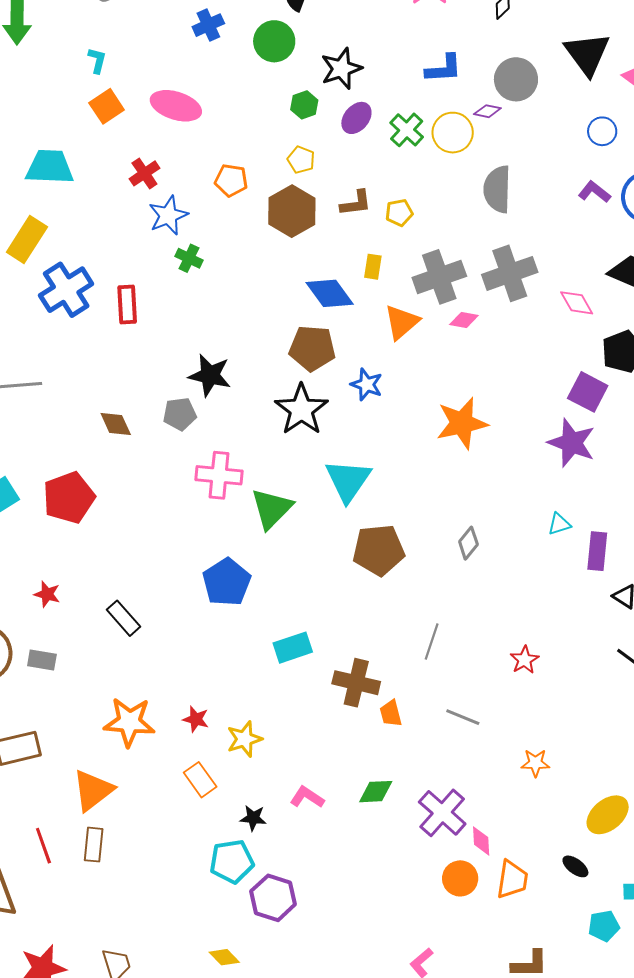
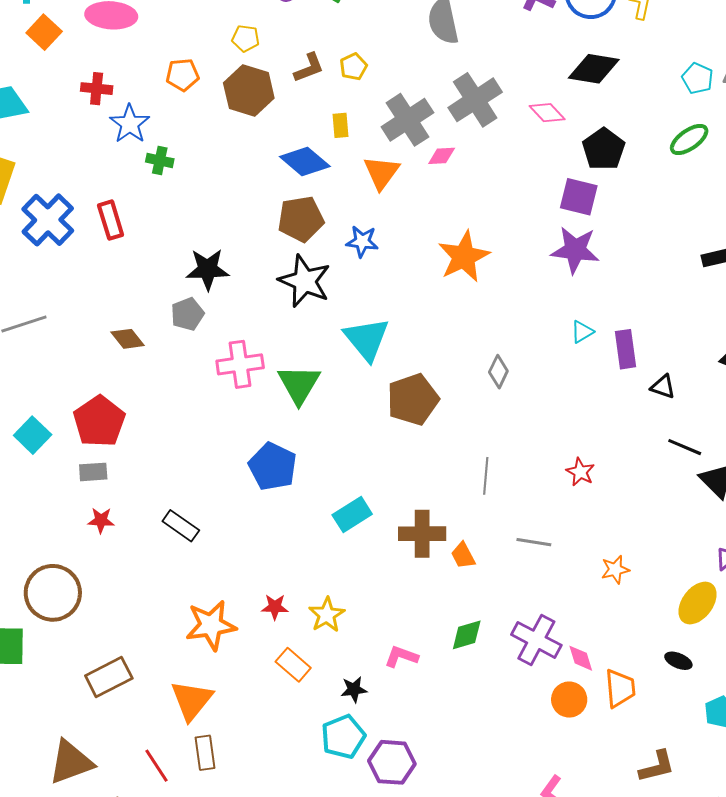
red cross: (144, 173) -> (97, 89), turned -36
gray rectangle: (42, 660) -> (93, 472), moved

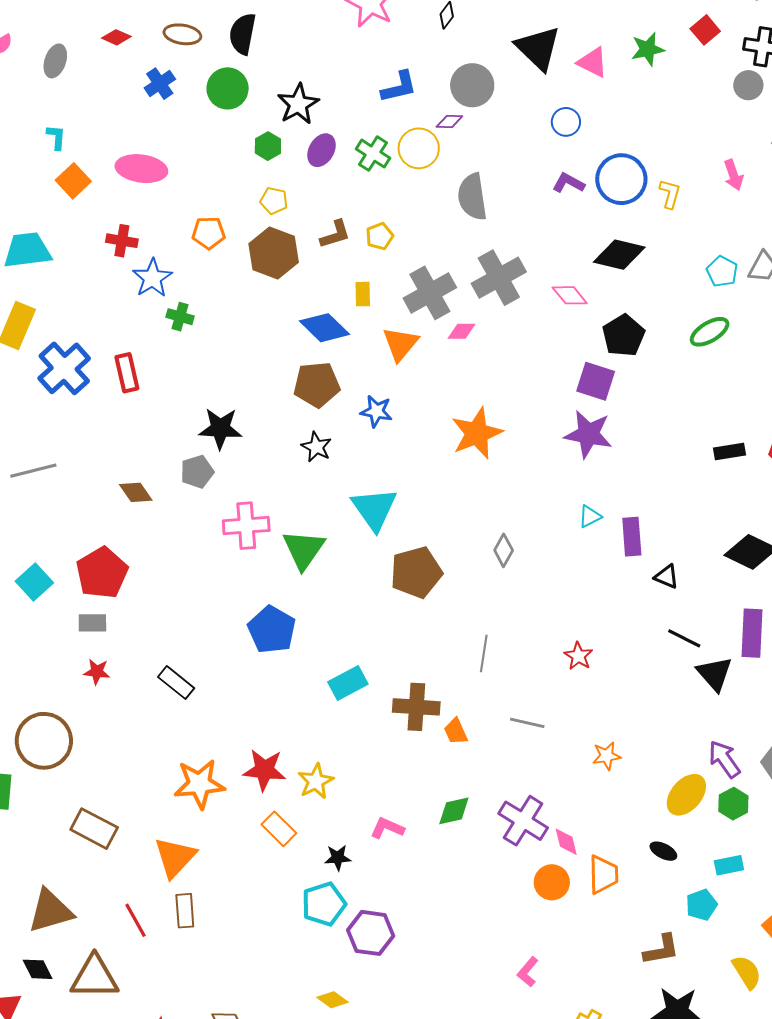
black star: (305, 281) -> (316, 447), size x0.6
red star: (275, 607) -> (264, 770), size x1.6
brown rectangle: (109, 677) -> (94, 829), turned 51
brown L-shape: (657, 766) -> (661, 950), moved

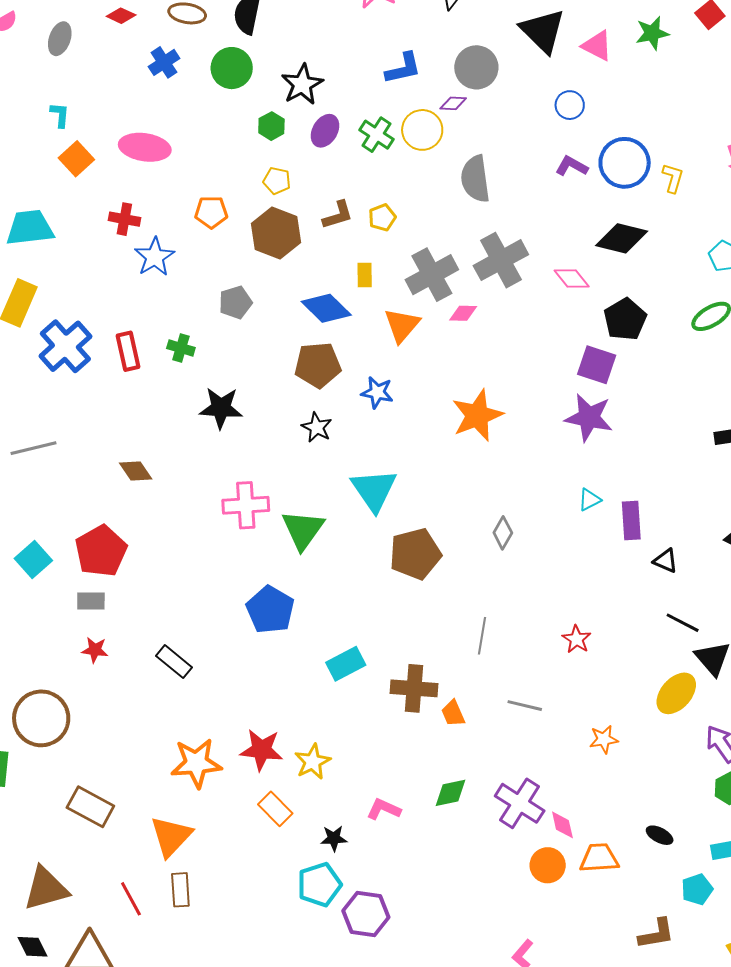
green cross: (180, 317) -> (181, 348), moved
gray pentagon: (197, 472) -> (235, 302), moved
yellow ellipse: (686, 795) -> (676, 693), moved
orange trapezoid: (603, 875) -> (599, 858), turned -93

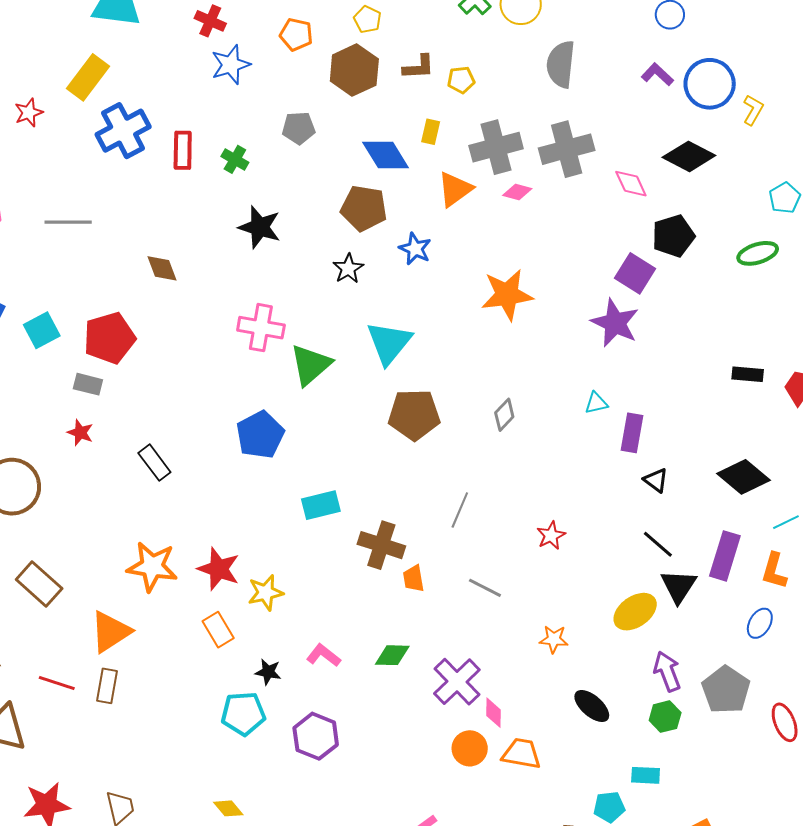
black ellipse: (660, 835) -> (592, 706), moved, size x1.4
red line: (131, 899) -> (57, 683), turned -57
purple hexagon: (366, 914) -> (316, 736), moved

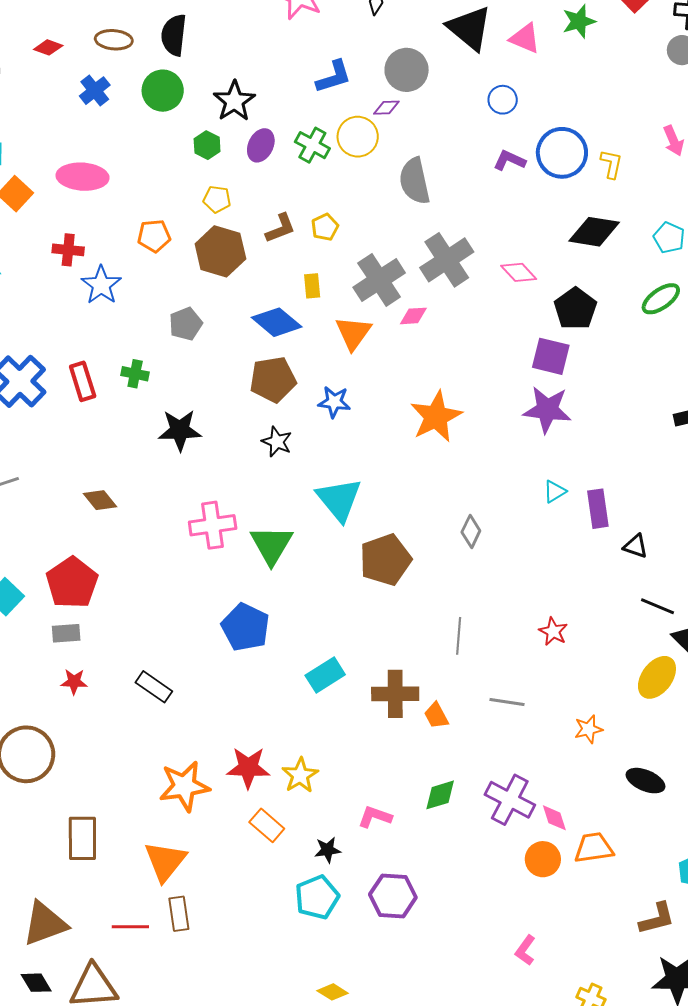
black diamond: (689, 156) -> (594, 232), moved
brown rectangle: (39, 584) -> (82, 838), turned 66

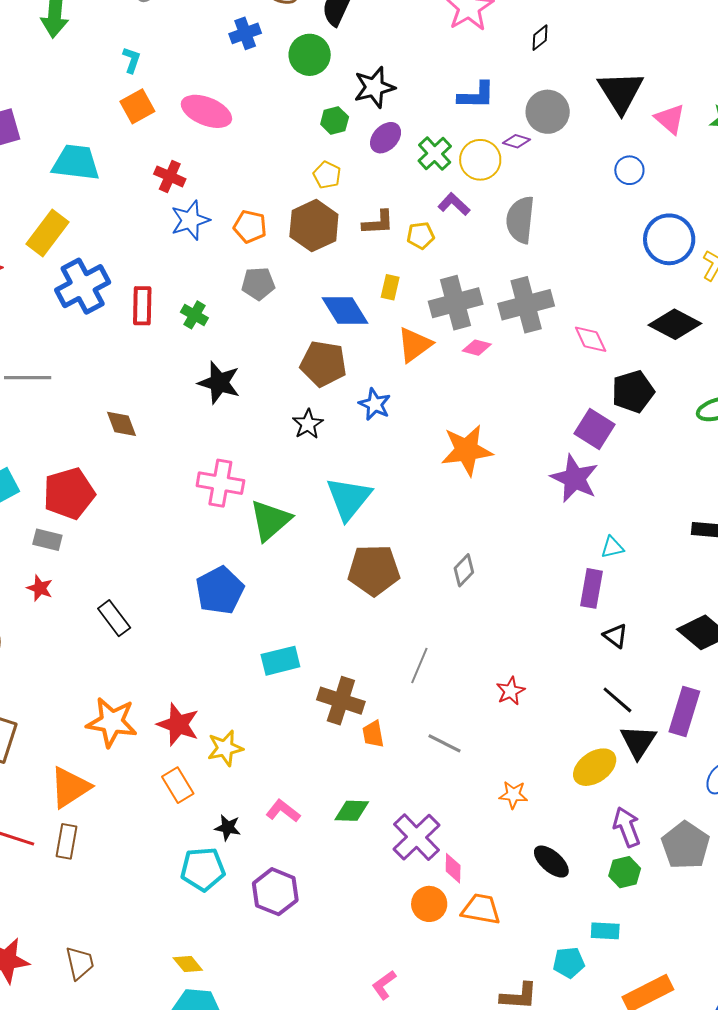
purple L-shape: (510, 160) -> (454, 204), moved
orange pentagon: (154, 236) -> (250, 227), moved
cyan triangle: (555, 491) -> (612, 547), moved

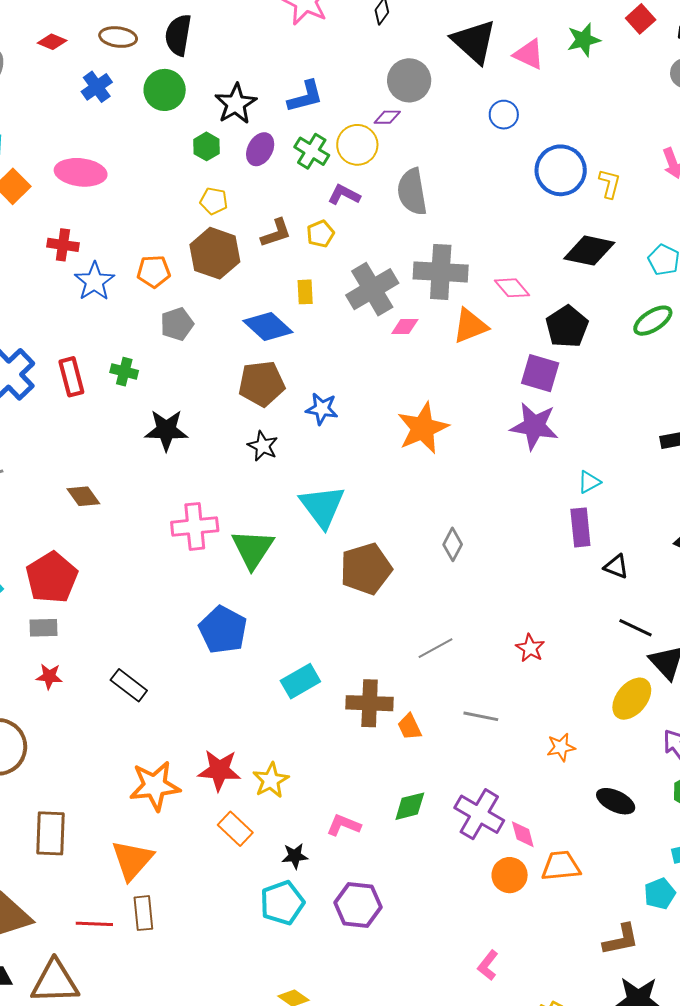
blue L-shape: (476, 95) -> (305, 97), moved
gray cross: (526, 305) -> (441, 272), turned 34
orange triangle: (414, 345) -> (470, 326), moved, turned 30
gray line: (419, 665) -> (436, 648), turned 54

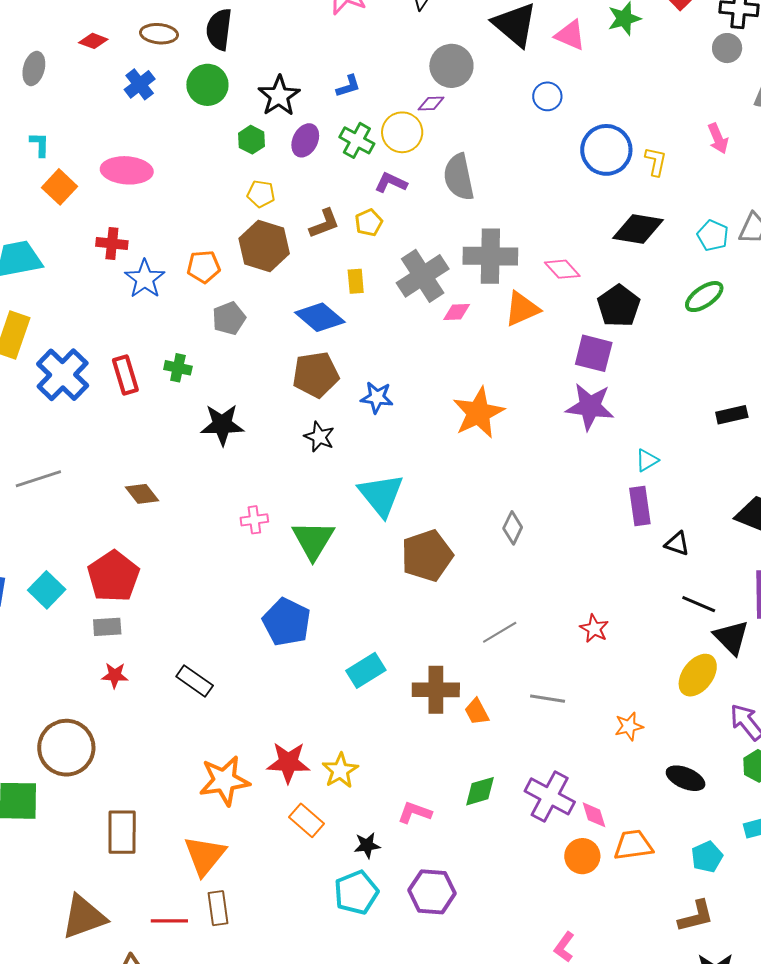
blue L-shape: (305, 97) -> (348, 86), size x0.7
pink cross: (195, 526) -> (254, 520), size x0.6
cyan pentagon: (660, 894) -> (707, 857), moved

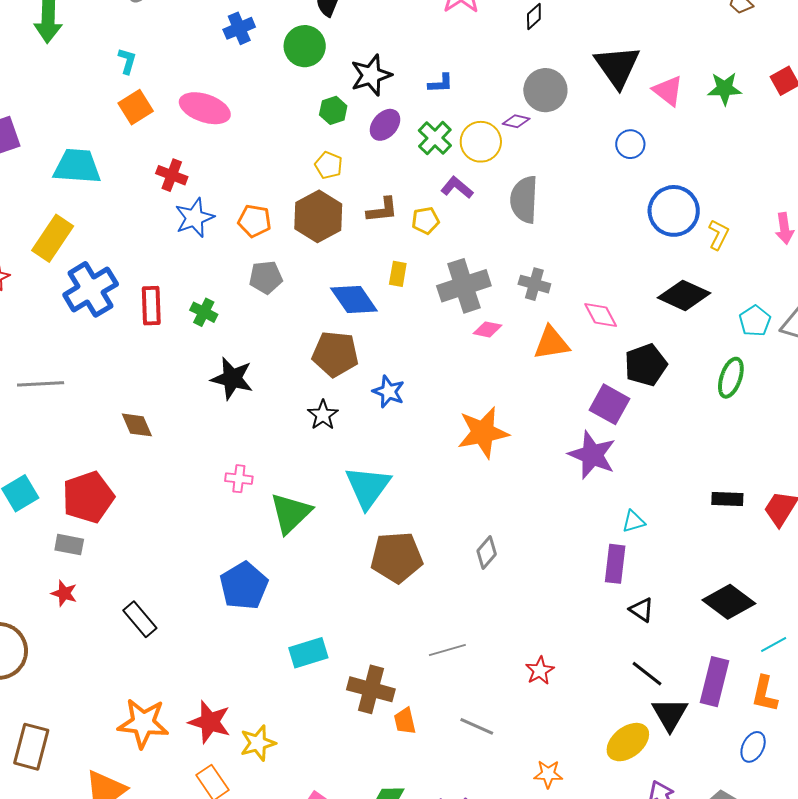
gray cross: (490, 256) -> (534, 284), size x0.6
green ellipse: (704, 297) -> (731, 378), turned -51

